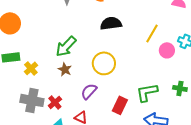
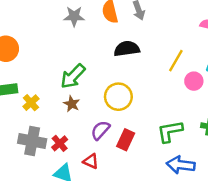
red rectangle: (120, 105) -> (126, 140), moved

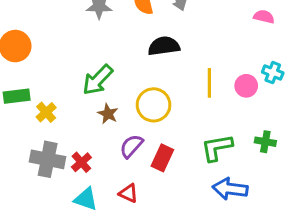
yellow line: (176, 61) -> (209, 83), moved, turned -30
brown star: (72, 104) -> (108, 114), moved
red triangle: (91, 161) -> (129, 193), moved

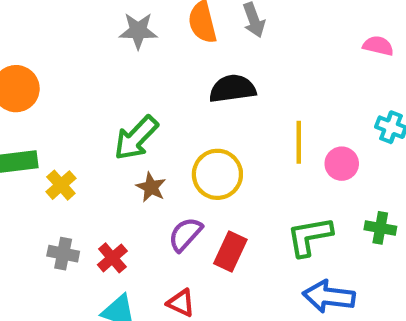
pink circle: (246, 86) -> (342, 164), moved
gray cross: (48, 159) -> (63, 254), size x0.6

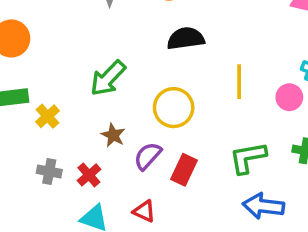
pink circle: (342, 164) -> (289, 97), moved
brown star: (151, 187) -> (113, 135), moved

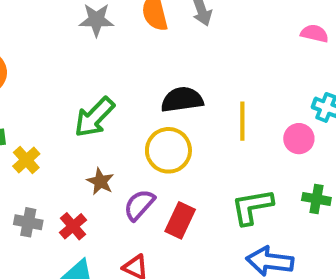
black semicircle: (186, 38) -> (182, 100), moved

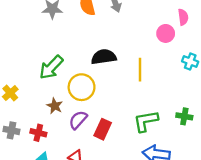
pink semicircle: (314, 33) -> (183, 17), turned 70
pink circle: (299, 139) -> (166, 33), moved
yellow circle: (168, 150) -> (82, 87), moved
red cross: (73, 226) -> (38, 133), turned -35

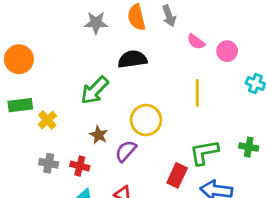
pink semicircle: (183, 17) -> (196, 42), moved, turned 133
black semicircle: (104, 57) -> (132, 59), moved
yellow circle: (82, 87) -> (146, 120), moved
red rectangle: (103, 129) -> (177, 175), moved

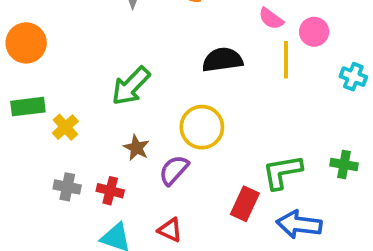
black semicircle: (132, 59) -> (222, 60), moved
yellow line: (197, 93) -> (286, 60), moved

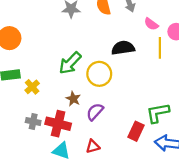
yellow circle: (202, 127) -> (99, 74), moved
red cross: (110, 191) -> (58, 124), size x1.6
red triangle: (170, 230) -> (93, 146), turned -40

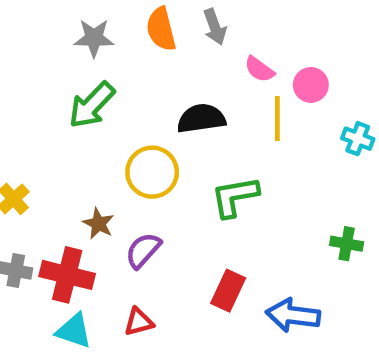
green arrow: (70, 63) -> (92, 105), moved
green L-shape: (158, 113) -> (235, 197), moved

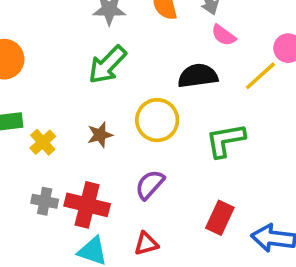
pink semicircle: (259, 69) -> (224, 35), moved
yellow line: (277, 118) -> (260, 76), turned 48
brown star: (98, 224) -> (100, 135), moved, turned 30

